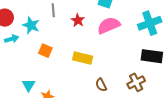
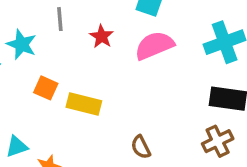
yellow rectangle: (83, 58) -> (84, 104), moved
brown cross: (136, 82) -> (218, 141), moved
cyan triangle: (29, 85) -> (17, 147), turned 40

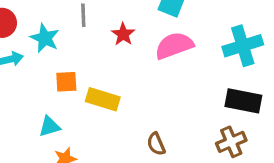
orange square: (46, 88) -> (66, 82), turned -30
cyan triangle: (17, 147) -> (49, 126), moved

